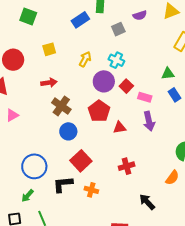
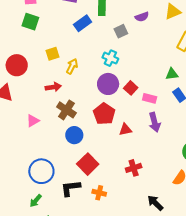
yellow arrow: (85, 59) -> (72, 66), moved
cyan cross: (116, 60) -> (110, 58), moved
pink triangle: (12, 115) -> (33, 121), moved

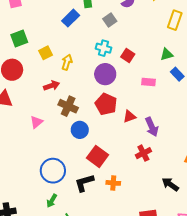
green square: (30, 22) -> (19, 39), moved, turned -30
red square: (131, 88) -> (128, 56), moved
purple arrow: (155, 122) -> (152, 127), moved

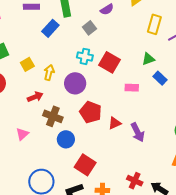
red square: (128, 56) -> (109, 62), size x1.5
purple circle: (105, 74) -> (75, 83), moved
red cross: (143, 153) -> (135, 181), moved, turned -35

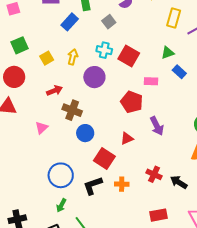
yellow arrow: (49, 73) -> (73, 57), moved
red pentagon: (91, 112) -> (132, 102), moved
red triangle: (115, 123) -> (127, 139), moved

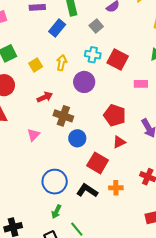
red pentagon: (132, 102) -> (115, 115), moved
black L-shape: (93, 186) -> (87, 190), turned 55

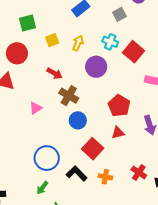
red arrow: (45, 97) -> (54, 73), turned 42

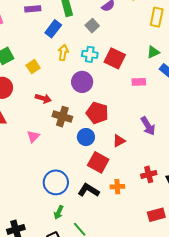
yellow arrow: (78, 43) -> (63, 53), moved
red pentagon: (119, 106) -> (97, 113), moved
blue circle: (78, 120) -> (86, 137), moved
red cross: (139, 172) -> (149, 174), turned -35

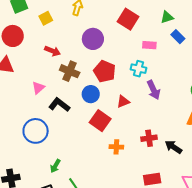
cyan cross: (90, 54) -> (139, 69), moved
blue circle: (56, 182) -> (36, 131), moved
black L-shape: (88, 190) -> (59, 105), moved

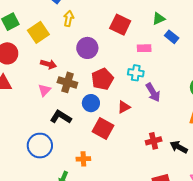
yellow square: (46, 18) -> (38, 32), size x1.5
red pentagon: (105, 71) -> (102, 79), turned 30
pink triangle: (38, 88) -> (44, 90), moved
orange cross: (116, 147) -> (83, 159), moved

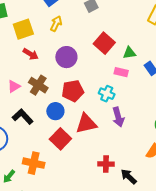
green triangle: (159, 19) -> (129, 53), moved
red arrow: (48, 64) -> (31, 54), moved
red triangle: (124, 107) -> (86, 124), size x1.6
orange cross: (83, 159) -> (34, 163), size x1.5

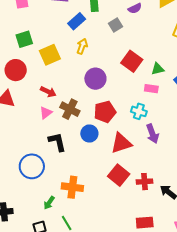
red arrow: (31, 54) -> (48, 92), moved
black L-shape: (23, 117) -> (57, 142), turned 35
red square: (60, 139) -> (119, 175), moved

